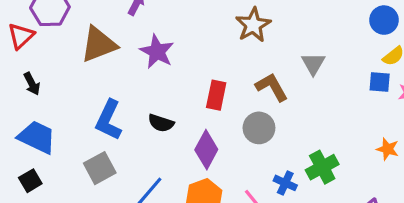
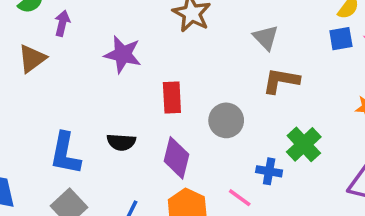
brown triangle: (99, 44) -> (32, 59), moved, size x0.7
purple star: (157, 52) -> (123, 54), moved
brown L-shape: (272, 87) -> (281, 81), moved, turned -36

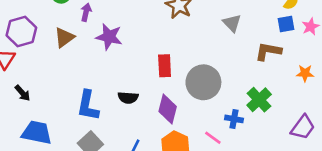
purple star: (123, 54) -> (109, 37), moved
brown L-shape: (281, 81) -> (268, 51), moved
gray circle: (226, 120) -> (203, 82), size x1.4

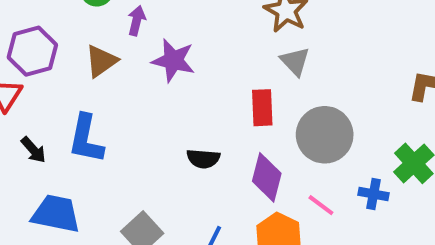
gray triangle: (232, 23) -> (295, 61), moved
blue L-shape: (88, 106) -> (86, 139), moved
pink line: (213, 138) -> (321, 205), moved

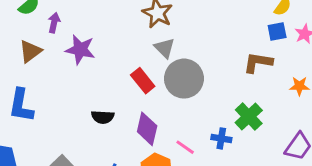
red rectangle: (262, 108) -> (143, 81), turned -35
gray circle: (325, 135) -> (184, 79), moved

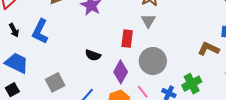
gray circle: (184, 79) -> (153, 61), moved
red rectangle: (143, 81) -> (127, 39), turned 30

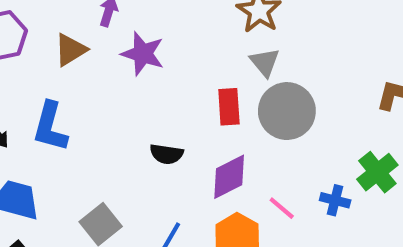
gray circle: (153, 61) -> (287, 111), moved
purple diamond: (121, 72) -> (229, 177), turned 45

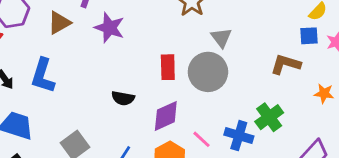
gray triangle: (265, 62) -> (221, 38), moved
blue cross: (335, 200) -> (239, 136), size x1.4

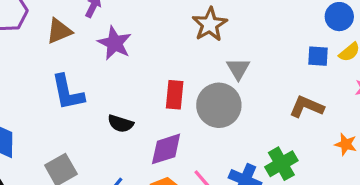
blue square: (309, 36) -> (318, 56), moved
blue L-shape: (43, 76) -> (68, 92), moved, turned -36

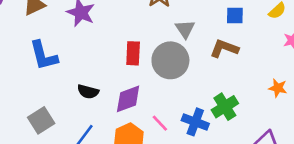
blue square: (318, 56) -> (235, 15), moved
brown L-shape: (307, 107) -> (224, 48), moved
black semicircle: (121, 124) -> (88, 92), moved

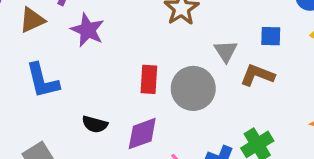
gray triangle: (185, 29) -> (226, 51), moved

